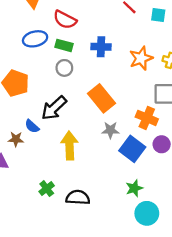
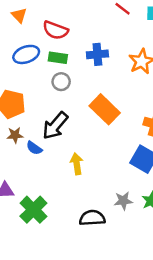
gray star: (110, 130) -> (123, 201), moved
brown star: (16, 139) -> (15, 135), moved
yellow arrow: (69, 146) -> (77, 164), size x0.7
green cross: (47, 189) -> (33, 210), moved, size x1.6

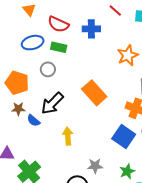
blue cross: (97, 54) -> (91, 29), moved
gray circle: (61, 82) -> (48, 69), moved
gray star: (123, 201) -> (95, 166), moved

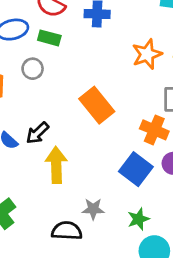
black arrow: (52, 103) -> (37, 133), moved, size x0.7
yellow arrow: (68, 136) -> (56, 165), size x1.4

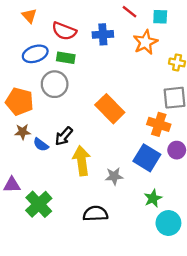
orange star: (147, 54) -> (145, 42), moved
gray circle: (33, 69) -> (55, 84), size x1.5
gray star: (93, 209) -> (114, 176), moved

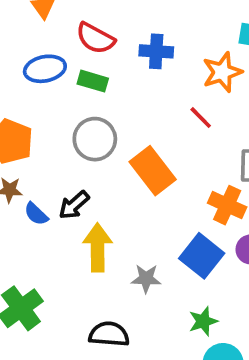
red line: (129, 12) -> (201, 118), moved
gray circle: (55, 84) -> (95, 139), moved

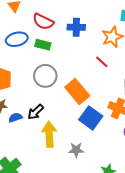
blue semicircle: (36, 214) -> (15, 118), turned 120
blue square: (202, 256) -> (91, 118), moved

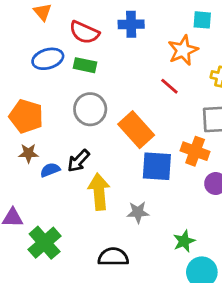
blue cross: (76, 27) -> (131, 24), moved
blue square: (91, 118) -> (157, 166), turned -30

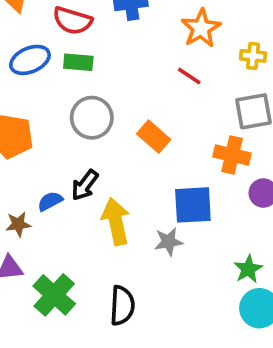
orange rectangle: (136, 130) -> (154, 137), size x0.7
brown star: (28, 153) -> (18, 224), moved
blue square: (157, 166) -> (193, 205), moved
green star: (184, 241) -> (248, 269), moved
black semicircle: (113, 257) -> (122, 306), moved, turned 100

